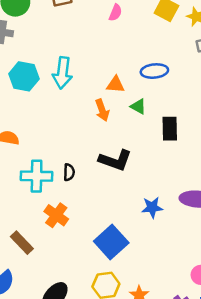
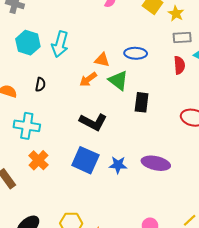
green triangle: (138, 106) -> (118, 80), size x1.5
orange arrow: (102, 110) -> (88, 79), turned 66
black semicircle: (69, 172) -> (40, 84), moved
blue square: (111, 242) -> (85, 160), moved, turned -32

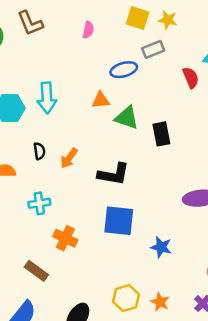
gray rectangle: (182, 37) -> (153, 49), moved
blue ellipse: (136, 53) -> (124, 70), moved
orange arrow: (88, 79) -> (69, 158), moved
cyan cross: (27, 126) -> (39, 203), size x0.7
blue star: (118, 165) -> (161, 247), moved, turned 30

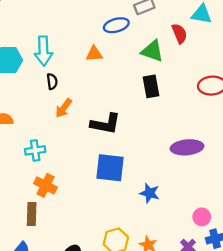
green triangle: (127, 118) -> (152, 51), moved
black semicircle: (39, 151) -> (52, 81), moved
orange cross: (65, 238) -> (45, 185), moved
brown rectangle: (36, 271) -> (32, 214), turned 55

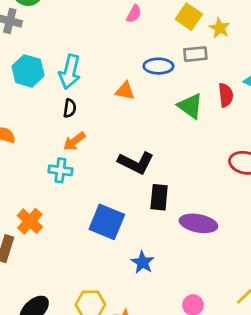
black rectangle: (151, 86) -> (159, 197), moved
black L-shape: (106, 124) -> (136, 163), moved
cyan cross: (35, 150) -> (60, 170), moved

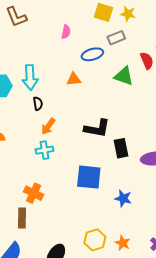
pink semicircle: (134, 14) -> (66, 32), moved

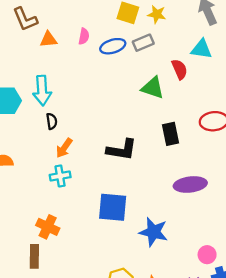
blue ellipse: (92, 54) -> (113, 46), moved
orange triangle: (74, 79) -> (48, 39), moved
black rectangle: (121, 148) -> (170, 134), moved
blue star: (123, 198) -> (153, 232), size x1.4

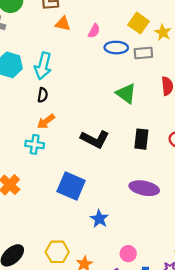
green triangle: (153, 88) -> (126, 93), moved
blue star: (153, 232) -> (99, 219), size x0.7
pink circle: (207, 255) -> (128, 254), moved

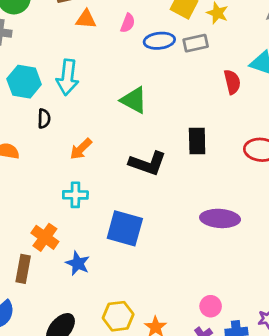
green triangle: (126, 93) -> (134, 100), moved
black semicircle: (43, 95) -> (44, 119), moved
black rectangle: (141, 139) -> (197, 141), moved
cyan cross: (35, 144) -> (75, 195), moved
blue star: (99, 219) -> (78, 263), moved

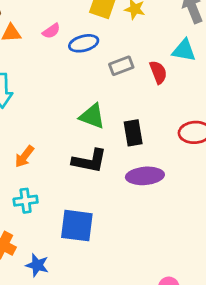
pink semicircle: (128, 23) -> (51, 31), turned 42
gray rectangle: (196, 43) -> (121, 66), moved
green triangle: (134, 100) -> (92, 116), moved
purple ellipse: (220, 218) -> (145, 176), moved

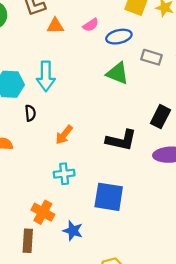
gray rectangle: (121, 66) -> (151, 57), turned 36
green triangle: (92, 116) -> (118, 73), moved
black rectangle: (133, 133) -> (160, 117), turned 35

